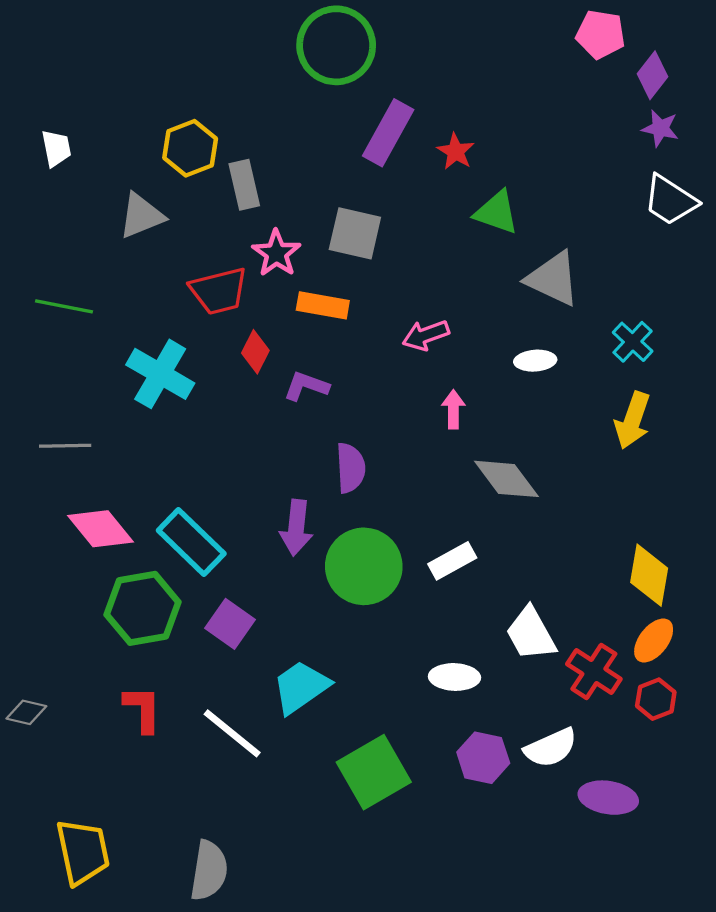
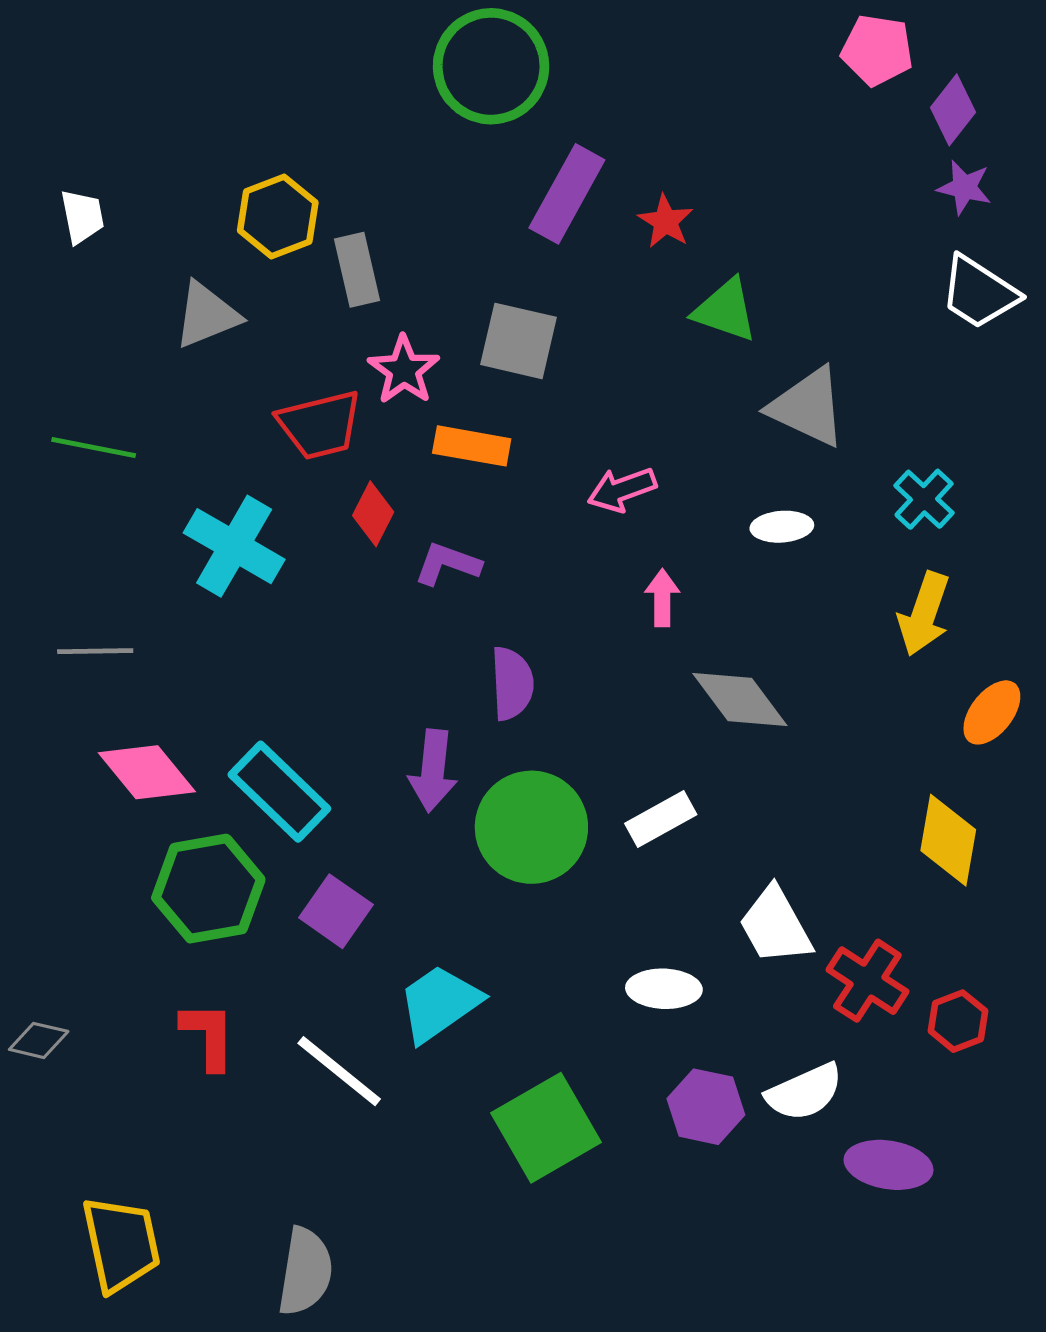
orange ellipse: (654, 640) -> (992, 712), moved

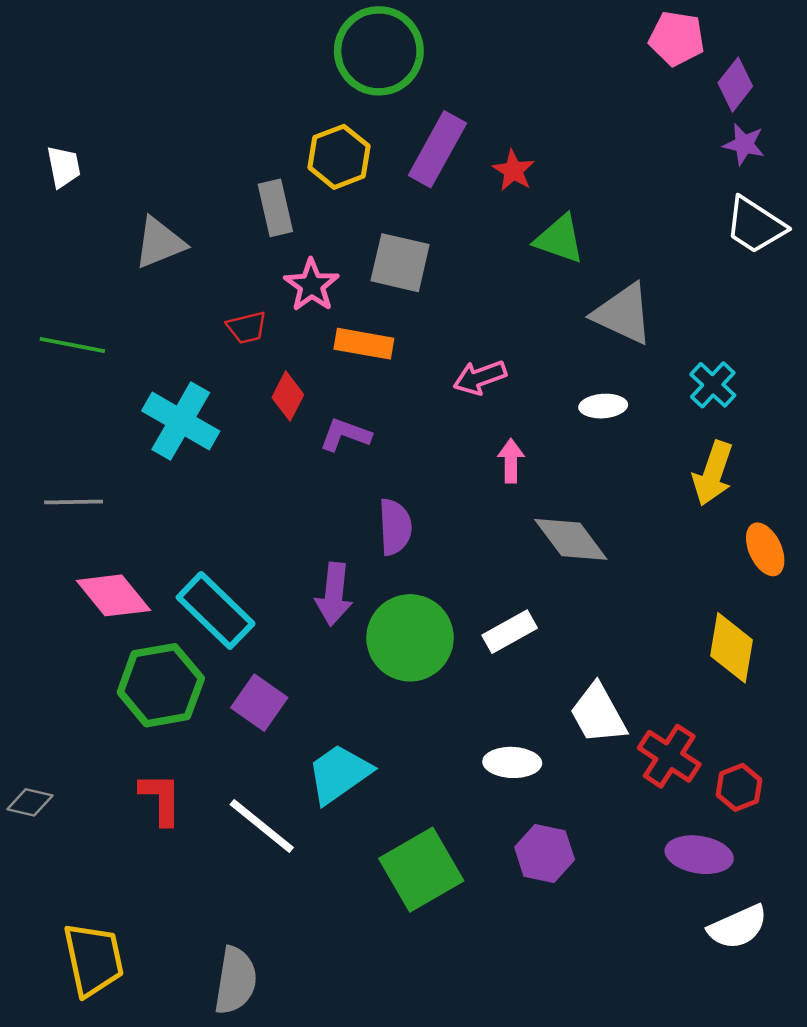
yellow hexagon: (278, 216) -> (339, 157), moved
red trapezoid: (320, 425) -> (247, 328), size x0.6
orange ellipse: (992, 712) -> (765, 549), turned -63
white semicircle: (804, 1092) -> (738, 927), moved
purple ellipse: (888, 1165) -> (699, 855), moved

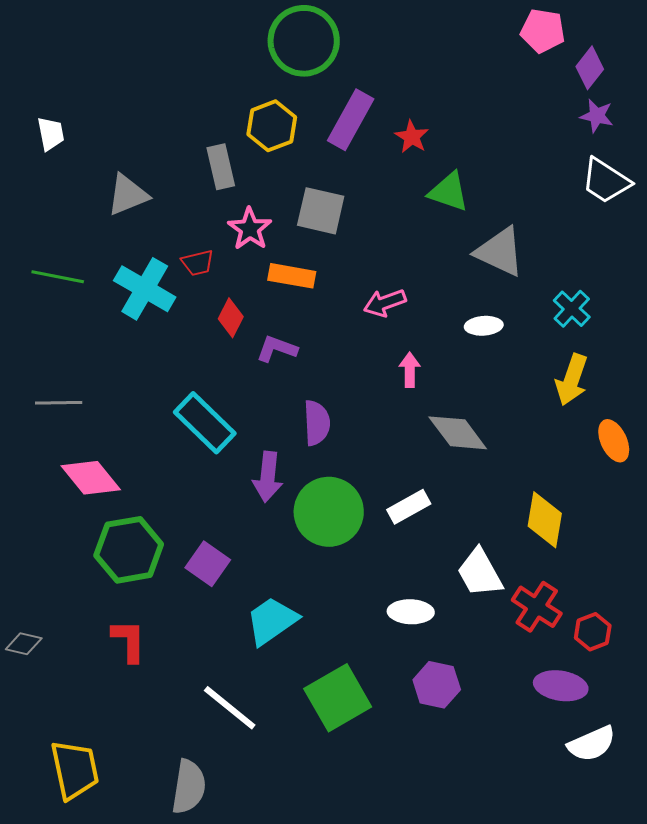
cyan cross: (181, 421) -> (145, 289), moved
cyan rectangle: (216, 610) -> (205, 423), moved
yellow diamond: (732, 648) -> (545, 520), moved
white line: (262, 826) -> (230, 708), moved

